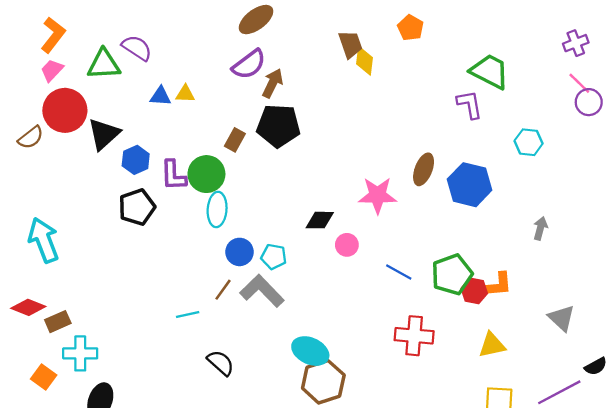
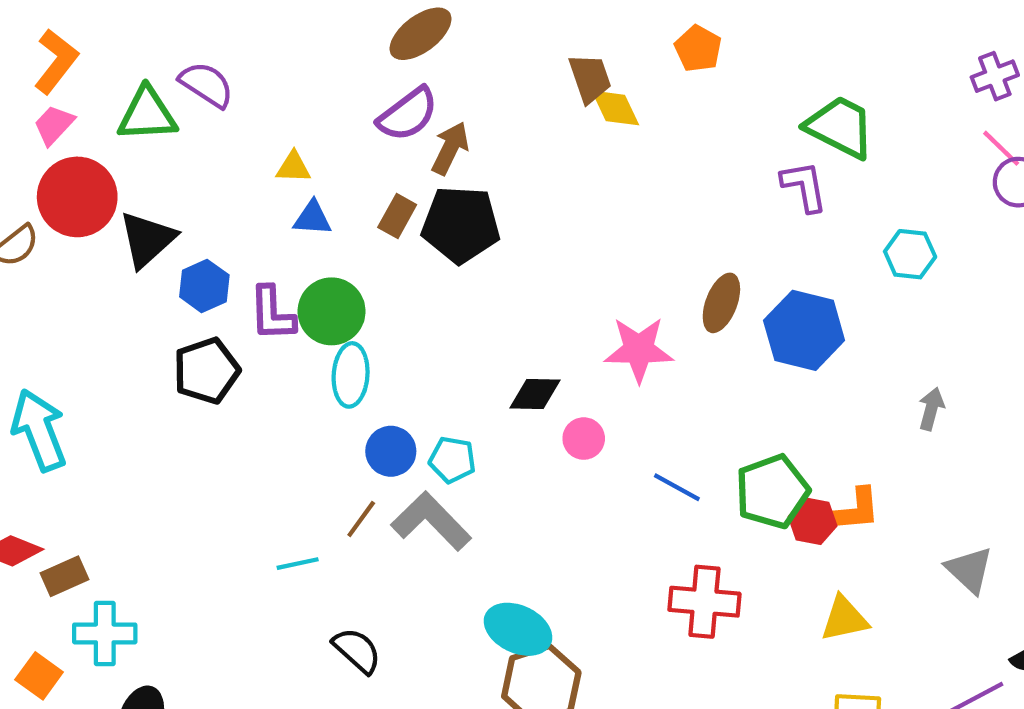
yellow diamond: (365, 61) -> (615, 108), turned -32
blue triangle: (160, 96) -> (312, 218), moved
brown rectangle: (235, 140) -> (397, 216), moved

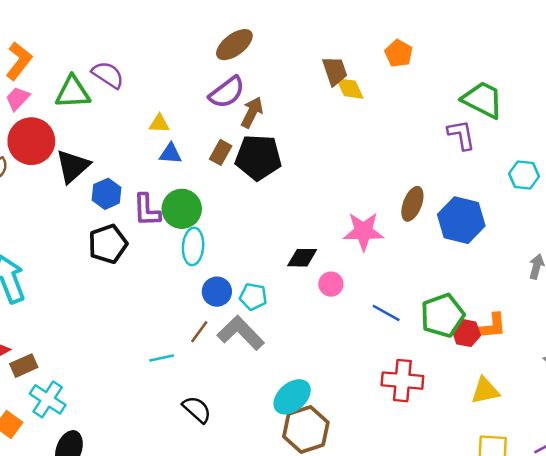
cyan ellipse: (518, 629) -> (292, 397), turned -66
cyan cross: (105, 633) -> (48, 399), turned 33

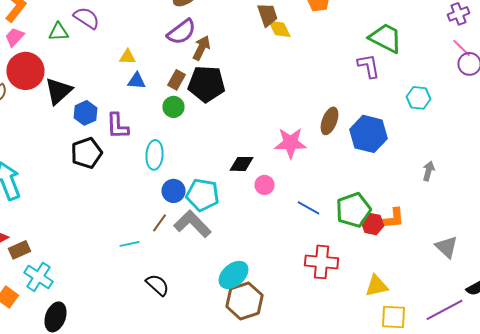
green triangle: (73, 92) -> (58, 32), size x0.7
green circle: (182, 209) -> (174, 107), moved, size x0.7
cyan pentagon: (253, 297) -> (202, 195), size x1.5
yellow triangle: (485, 391) -> (376, 286), moved

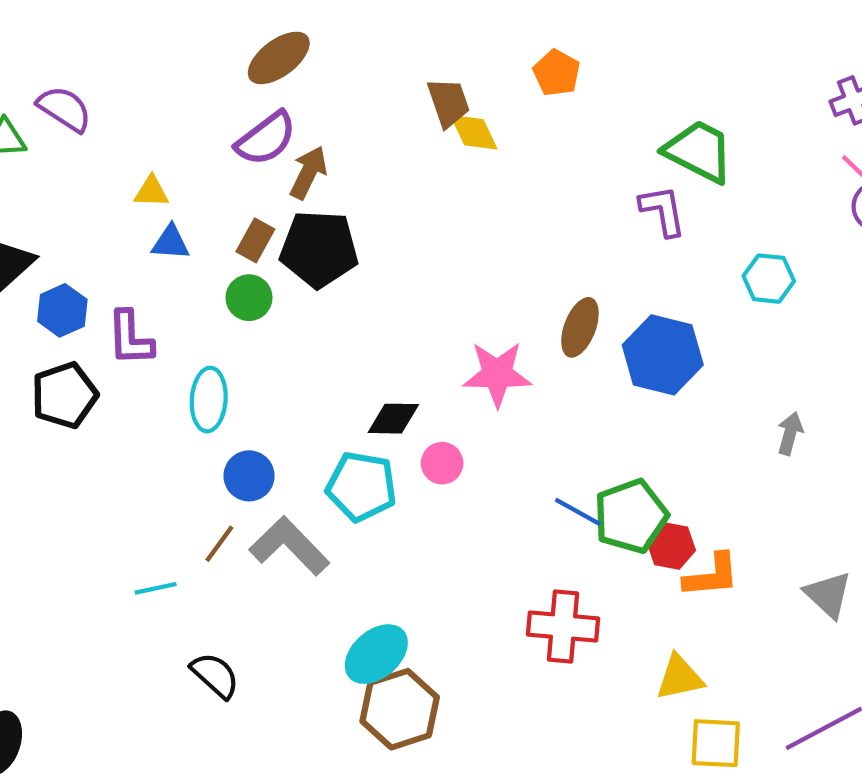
cyan pentagon: (202, 195) -> (361, 486), moved
blue line: (308, 208) -> (578, 512), moved
orange L-shape: (392, 219) -> (711, 576), moved

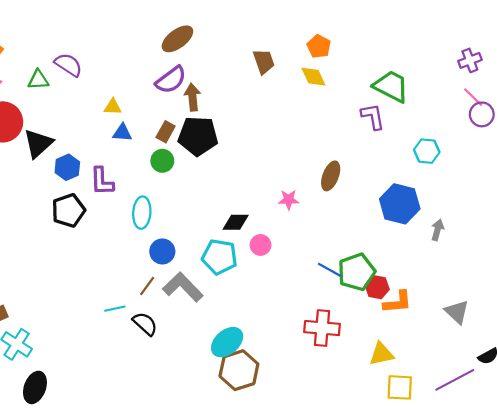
yellow diamond: (474, 132) -> (313, 77), moved
brown arrow: (308, 173) -> (193, 97), turned -32
blue hexagon: (663, 355) -> (400, 204), moved
pink star: (497, 374) -> (289, 200), size x0.6
black semicircle: (215, 675) -> (145, 324), moved

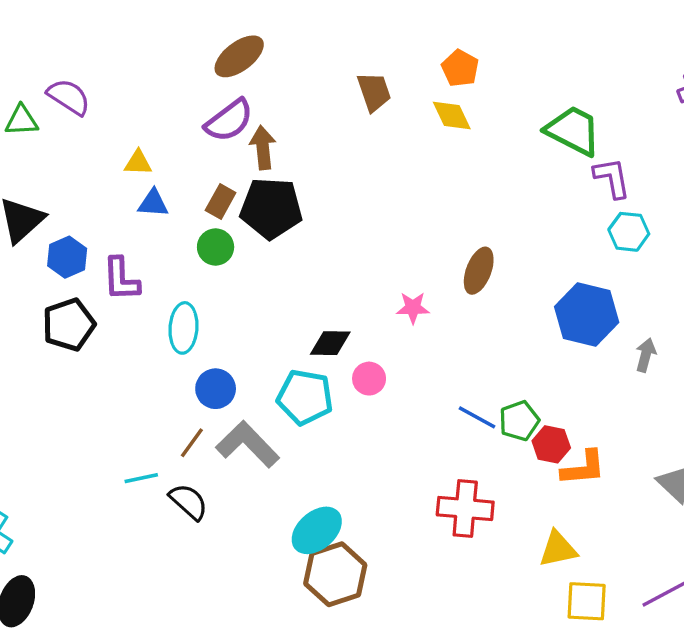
purple L-shape: (373, 117) -> (612, 178), moved
green pentagon: (357, 272) -> (519, 421), size x0.7

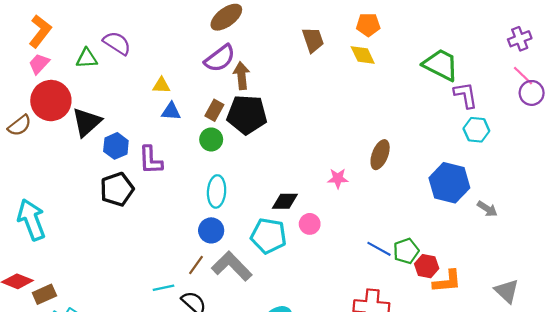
orange pentagon: (460, 68) -> (368, 25), turned -30
cyan ellipse: (183, 328) -> (217, 191), moved
gray arrow: (646, 355) -> (487, 209), turned 108

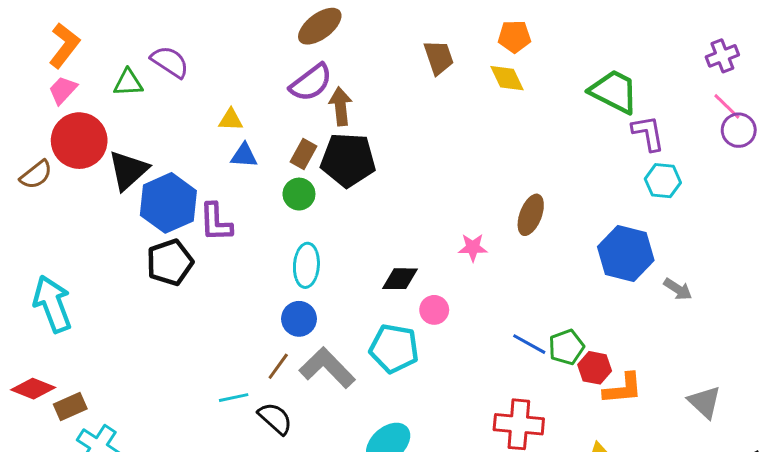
blue hexagon: (116, 146) -> (168, 203), size x1.6
cyan pentagon: (269, 236) -> (394, 349), moved

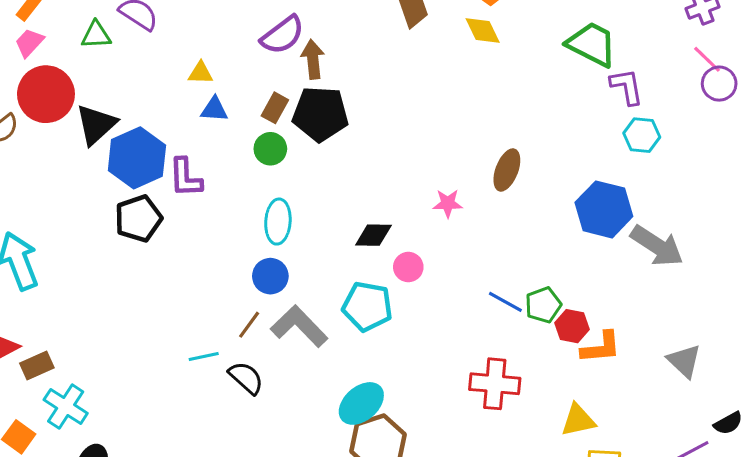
gray arrow: (678, 289) -> (657, 246), size x1.8

